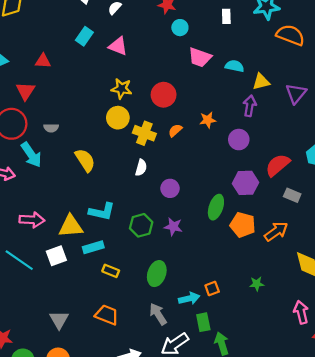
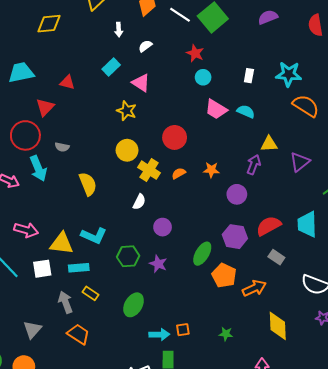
cyan semicircle: (235, 66) -> (246, 112), moved
yellow star: (122, 89) -> (127, 111), moved
gray arrow: (158, 314) -> (65, 302), moved

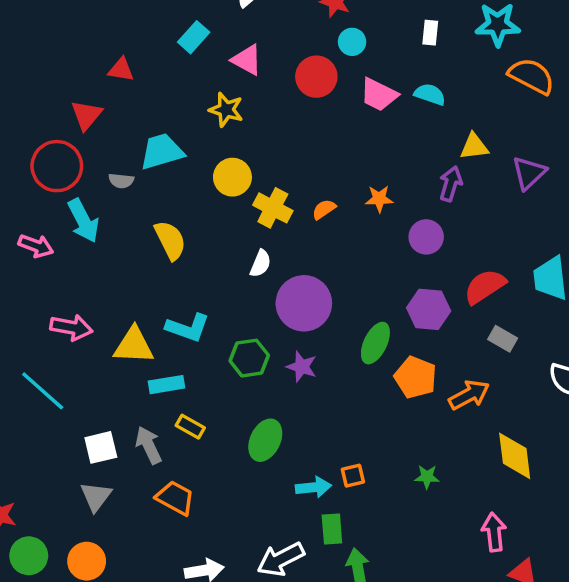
cyan trapezoid: (21, 73) -> (162, 152), moved
red circle: (175, 137) -> (316, 77), moved
purple circle: (163, 227) -> (304, 303), size x1.8
white square: (42, 269) -> (101, 447), moved

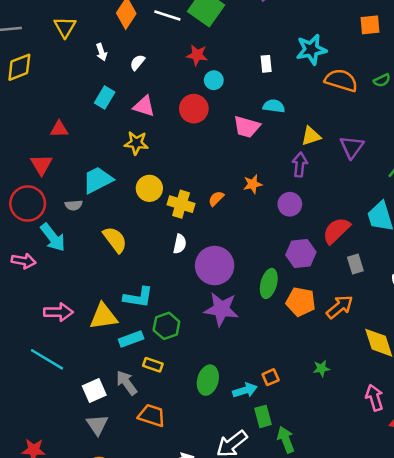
pink trapezoid: (379, 95) -> (247, 127), moved
gray rectangle: (503, 339) -> (355, 264), turned 54
green hexagon: (249, 358) -> (166, 326), moved
purple star: (302, 367) -> (221, 309), size x1.6
green ellipse: (265, 440) -> (208, 380), moved

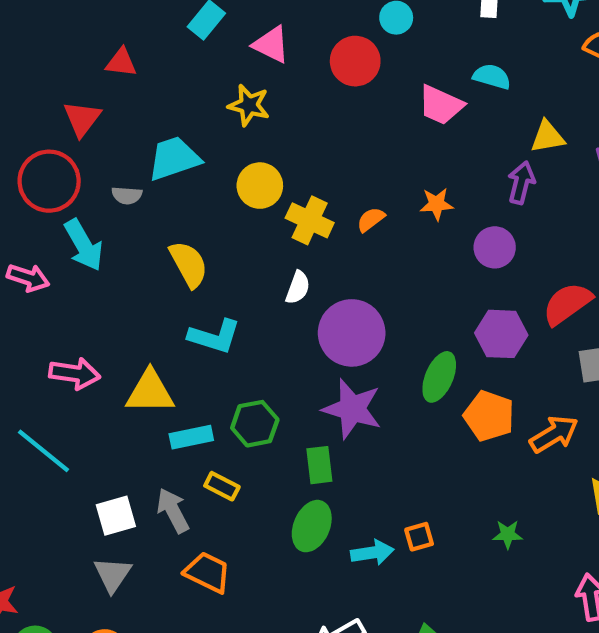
cyan L-shape: (138, 297) -> (215, 336), moved
green rectangle: (263, 416) -> (319, 465), moved

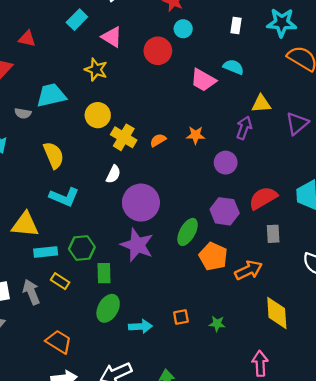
green rectangle: (319, 465) -> (104, 273), moved
orange square: (419, 537) -> (181, 317), moved
orange trapezoid: (207, 572) -> (59, 342), moved

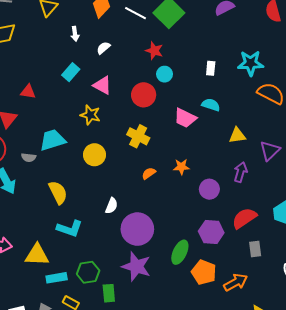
purple arrow: (244, 128) -> (241, 172), moved
yellow cross: (124, 137) -> (138, 136), moved

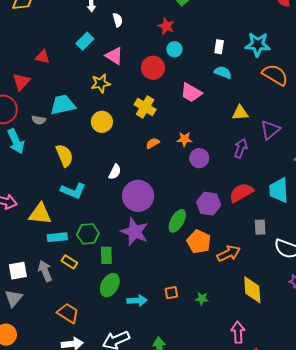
white semicircle: (103, 48) -> (118, 20), turned 112
cyan semicircle: (211, 105) -> (223, 72), moved
yellow star: (90, 115) -> (101, 83), turned -30
purple circle: (209, 189) -> (199, 158), moved
gray rectangle: (255, 249) -> (260, 227), moved

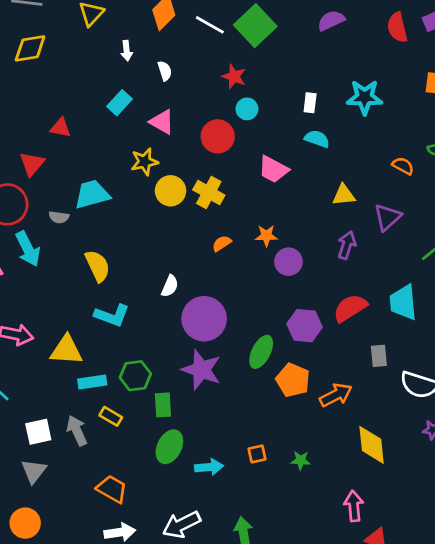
orange semicircle: (275, 75) -> (403, 166), moved, size x0.6
yellow circle: (102, 122) -> (171, 191), moved

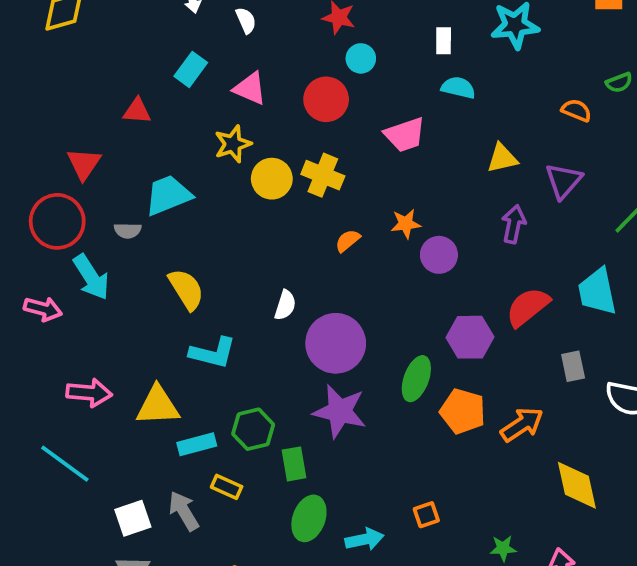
red triangle: (61, 128) -> (137, 111), moved
pink trapezoid: (273, 169) -> (405, 135), turned -40
green star: (301, 460) -> (503, 548), moved

